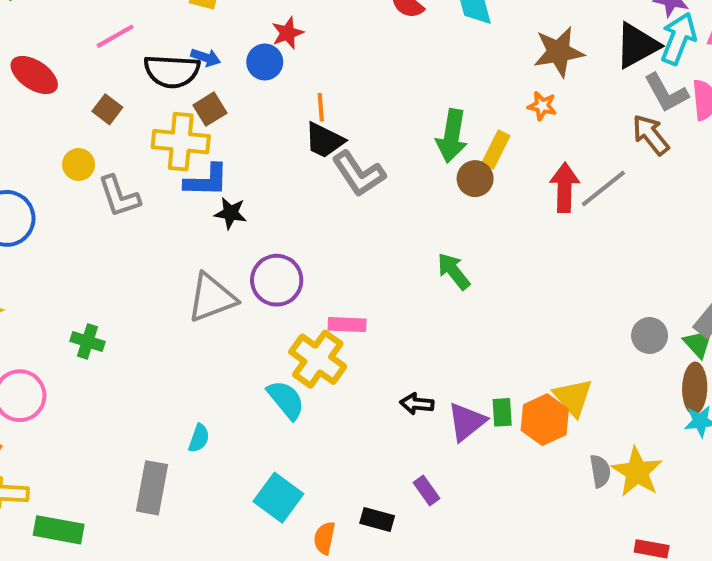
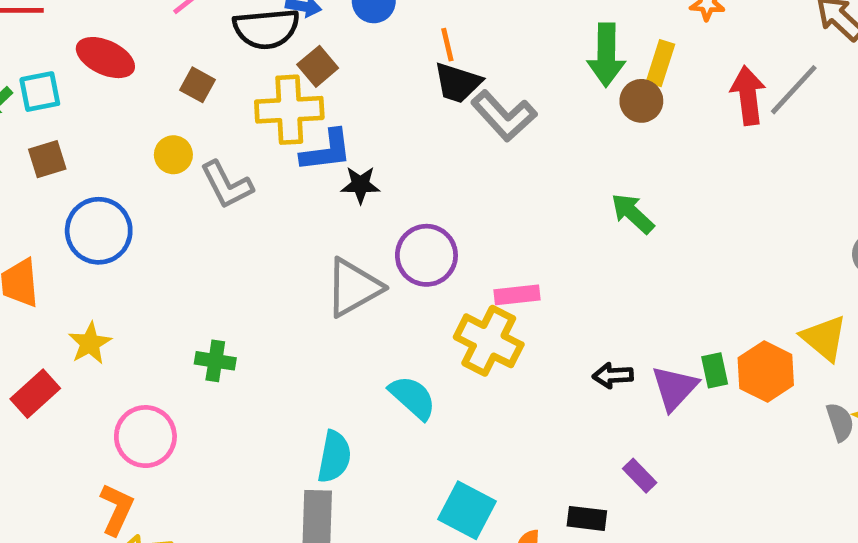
yellow triangle: (573, 397) -> (824, 338), moved
cyan semicircle: (286, 400) -> (413, 397), moved
cyan semicircle: (199, 438) -> (334, 457), moved, size x1.5

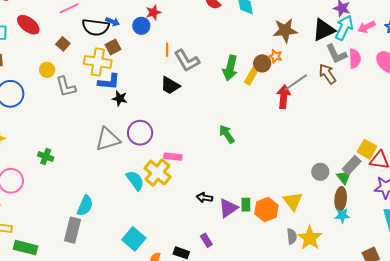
black trapezoid: (458, 83) -> (170, 86), moved
gray line: (794, 90) -> (296, 82), moved
brown circle: (641, 101) -> (262, 63), moved
gray L-shape: (504, 116) -> (187, 61), moved
cyan semicircle: (413, 397) -> (135, 180), moved

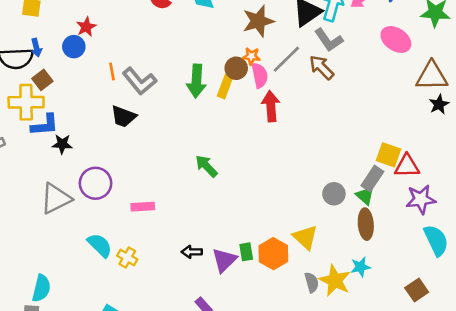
blue arrow: (113, 22) -> (36, 48), turned 64
pink semicircle: (355, 59) -> (260, 75), moved
gray line: (296, 82) -> (286, 59), moved
yellow cross: (158, 173) -> (127, 257), moved, size x0.6
cyan star: (342, 215) -> (360, 267), moved

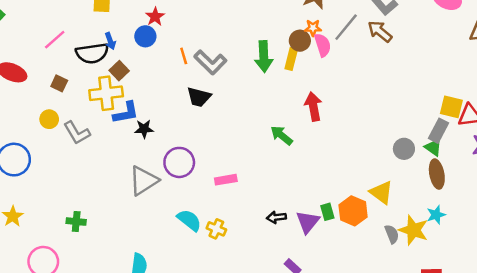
red arrow: (271, 106) -> (313, 107), moved

